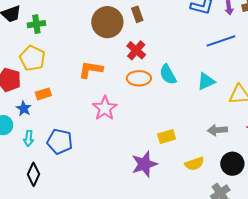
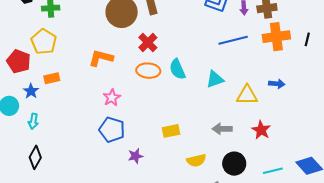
pink star: (105, 108) -> (112, 98), size x0.7
blue pentagon: (60, 142) -> (112, 130), moved
purple star: (144, 164) -> (135, 156), moved, size x0.6

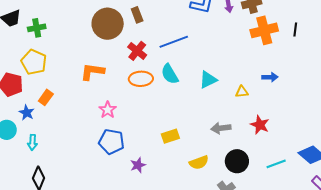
blue line: (233, 40) -> (174, 42), moved
orange rectangle: (52, 78) -> (46, 97), turned -35
yellow triangle: (247, 95) -> (242, 92), size x0.6

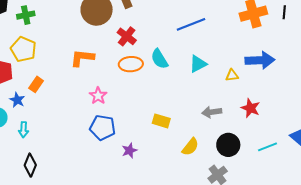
blue line: (174, 42) -> (191, 24), moved
blue arrow: (270, 77) -> (260, 60), size x1.8
yellow rectangle: (170, 136) -> (161, 121), turned 36
yellow semicircle: (199, 162) -> (190, 147), turned -30

